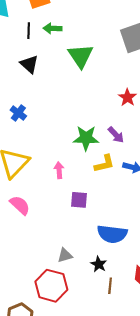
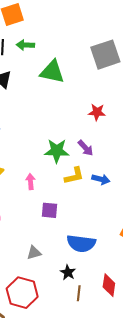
green triangle: (81, 56) -> (52, 72), turned -44
red star: (127, 97) -> (97, 112), turned -30
gray triangle: (65, 255) -> (34, 253), moved

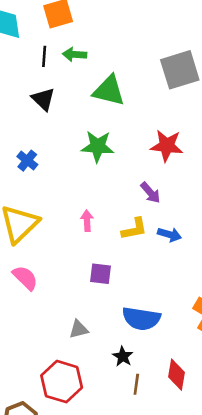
red star: (97, 112) -> (167, 146), size x1.4
green star: (57, 151) -> (98, 146), moved
pink arrow: (31, 182) -> (87, 221), moved

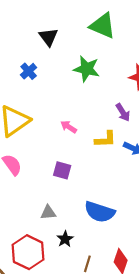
black triangle: (43, 99) -> (49, 37), moved
pink arrow: (87, 221) -> (69, 127), turned -63
purple square: (101, 274) -> (62, 170), moved
black star: (123, 356) -> (65, 239), moved

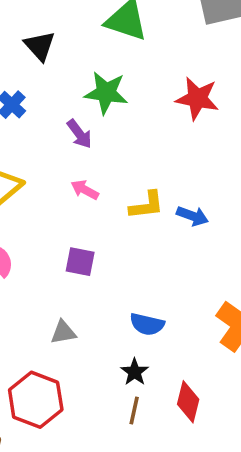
purple arrow: (123, 112) -> (79, 134), moved
blue semicircle: (100, 212) -> (147, 324), size x0.7
black star: (65, 239) -> (135, 372), moved

